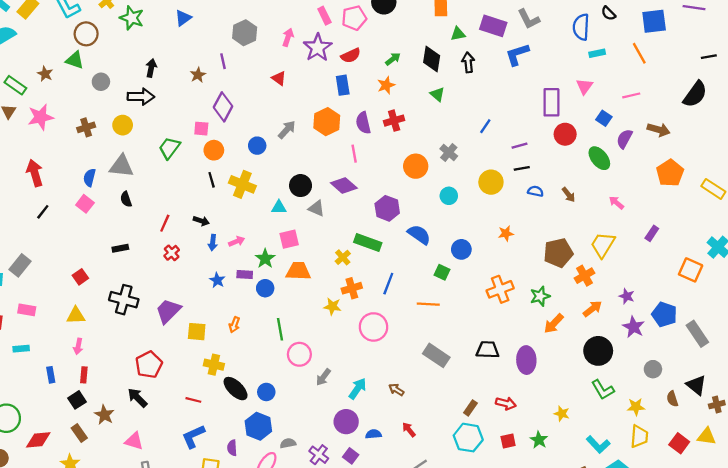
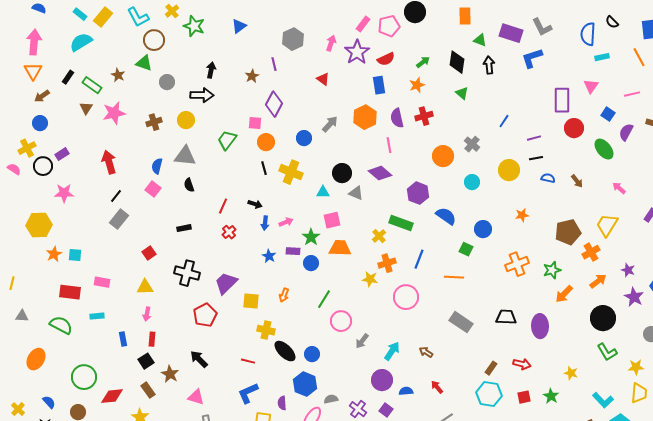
pink rectangle: (324, 16) -> (363, 24), turned 63
green triangle: (458, 34) -> (480, 40), turned 32
gray rectangle: (20, 265) -> (119, 219), moved
green line: (280, 329) -> (324, 299), turned 42
red pentagon: (149, 365) -> (205, 315), moved

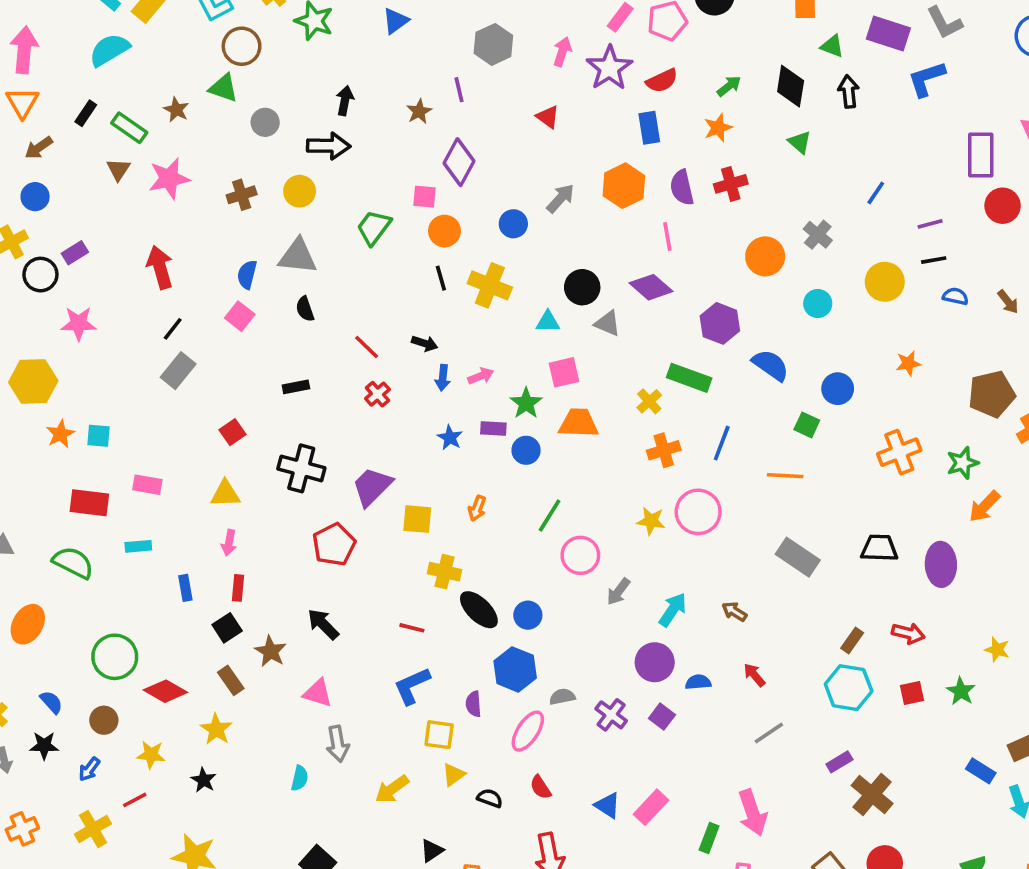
red line: (223, 206) -> (367, 347), turned -70
yellow star: (370, 279) -> (651, 521), moved
red diamond: (112, 396) -> (165, 691), turned 35

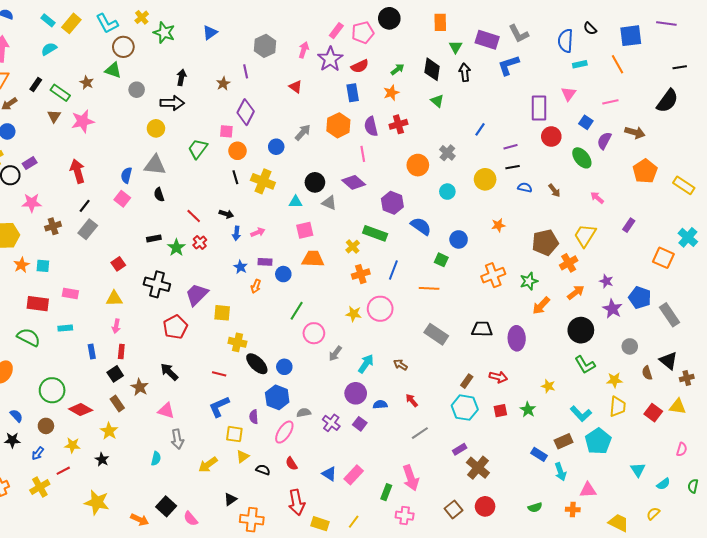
green triangle: (832, 46) -> (456, 47), turned 40
cyan semicircle: (109, 50) -> (49, 49), size x0.7
brown cross: (242, 195) -> (53, 226), moved
green star: (526, 403) -> (176, 248), moved
orange arrow: (477, 508) -> (256, 286), moved

